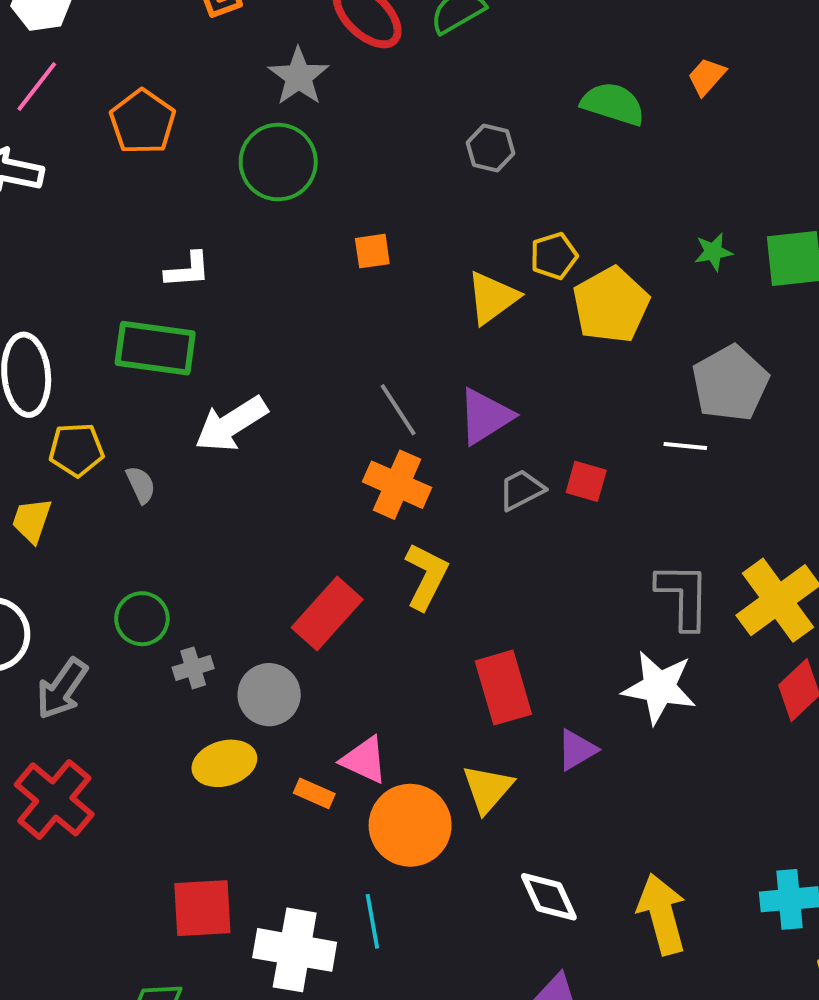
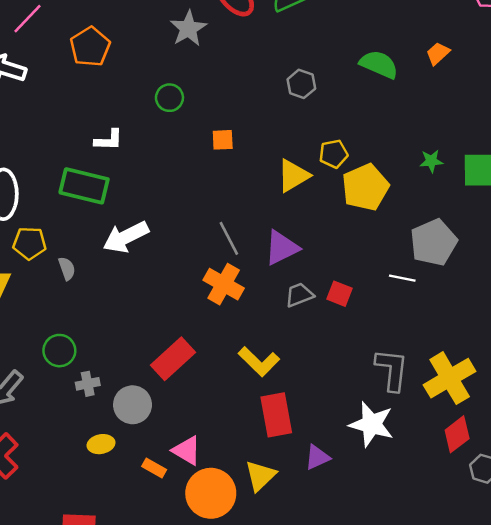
green circle: (278, 162) -> (169, 98), moved, size x0.6
yellow L-shape: (426, 576) -> (259, 362), moved, turned 102
yellow ellipse: (224, 763) -> (101, 444), size x0.7

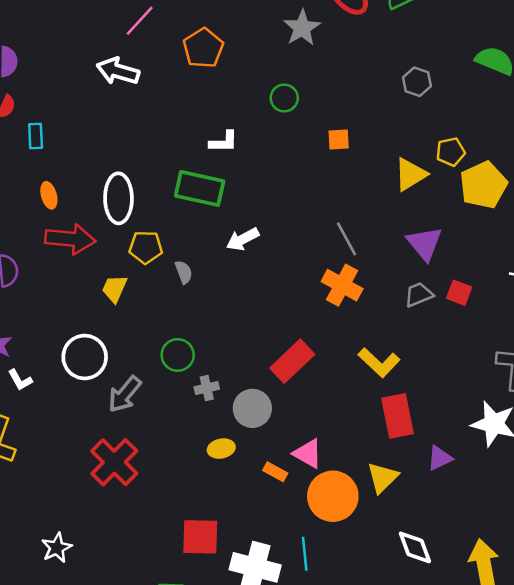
white arrow: (126, 237) -> (243, 239), size x0.7
purple triangle: (282, 248) -> (425, 243), moved, turned -42

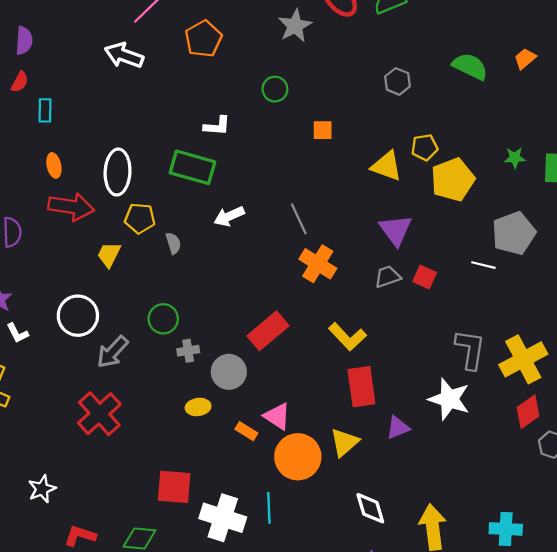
yellow triangle: (410, 174) -> (387, 166), turned 48
gray line: (347, 239) -> (299, 219), moved

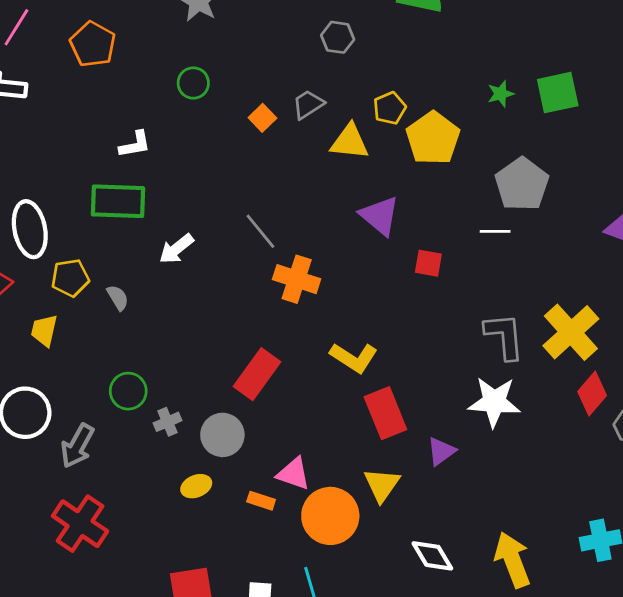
orange square: (323, 130) -> (262, 118), turned -30
gray trapezoid: (387, 277) -> (308, 104), moved

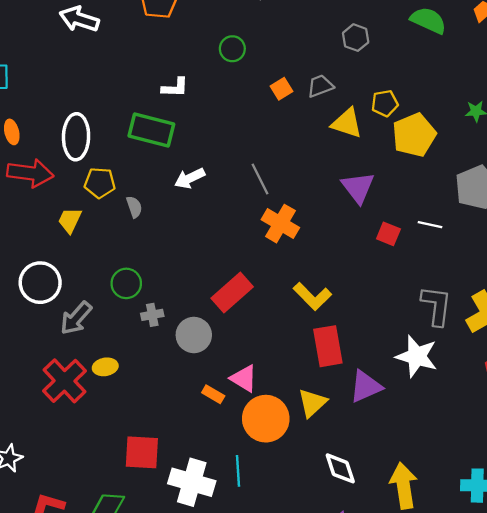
white line: (495, 231) -> (430, 225), moved
purple triangle: (441, 451) -> (366, 386), size x1.4
yellow ellipse: (196, 486) -> (105, 367), moved

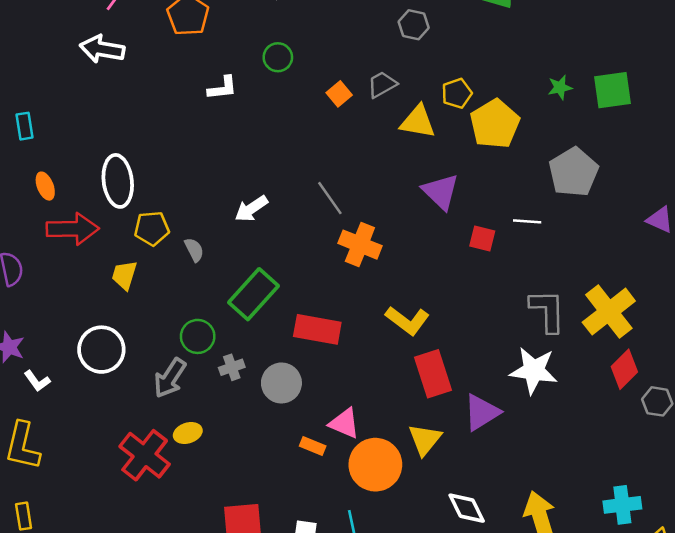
white L-shape: (175, 88) -> (222, 88), moved
green rectangle: (151, 130) -> (254, 294), moved, turned -54
red rectangle: (232, 293) -> (317, 329), turned 60
gray arrow: (76, 318) -> (170, 378), moved

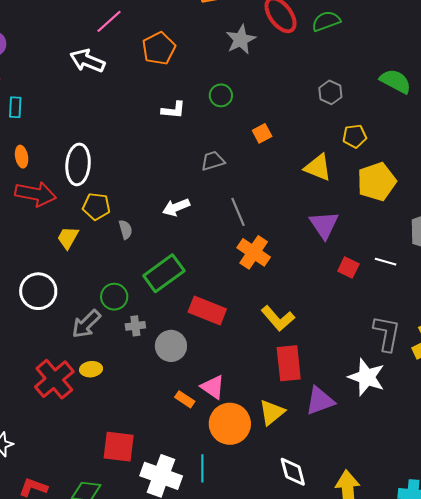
gray trapezoid: (382, 84) -> (213, 161), moved
yellow pentagon: (457, 93) -> (355, 136), moved

